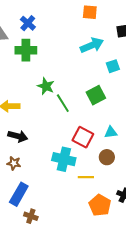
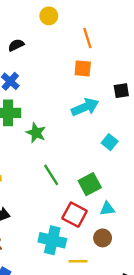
cyan square: (113, 66) -> (110, 142), moved, turned -32
green star: (46, 86) -> (36, 133), moved
green square: (96, 95) -> (90, 184), moved

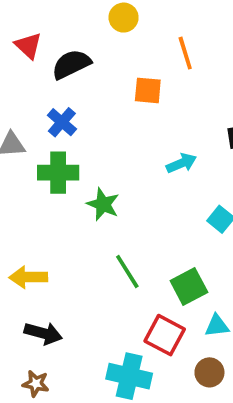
black semicircle: (16, 45) -> (71, 64), size x1.5
orange square: (83, 68) -> (148, 90), moved
cyan arrow: (85, 107) -> (181, 163), size x0.7

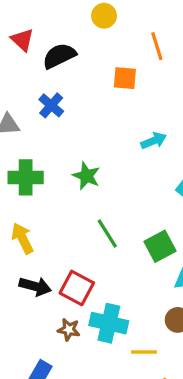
green cross: (58, 173) -> (26, 177), moved
yellow arrow: (28, 277) -> (22, 238), turned 64
red square: (165, 335) -> (77, 288), moved
brown star: (36, 384) -> (69, 330), moved

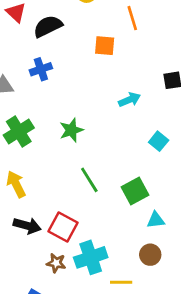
blue cross: (51, 105) -> (41, 69), turned 30
green star: (86, 176) -> (71, 130), turned 30
green cross: (26, 177) -> (19, 131), turned -32
cyan cross: (109, 323) -> (91, 257), turned -32

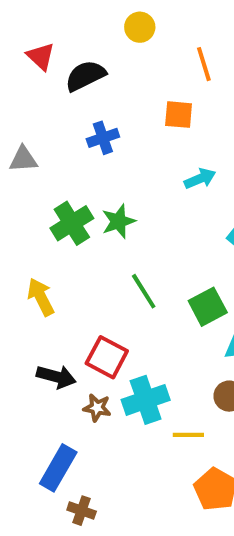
orange square: (105, 46) -> (179, 115), moved
blue cross: (41, 69) -> (103, 138), moved
green cross: (19, 131) -> (72, 223), moved
black arrow: (27, 226) -> (56, 377), moved

